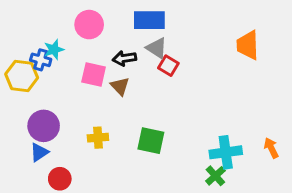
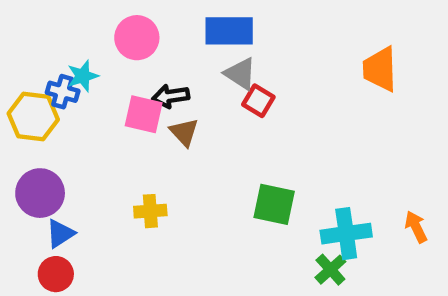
black arrow: (124, 58) -> (171, 96), moved
purple circle: (44, 126) -> (40, 193), moved
green square: (151, 141) -> (274, 204), moved
red circle: (60, 179) -> (56, 274), moved

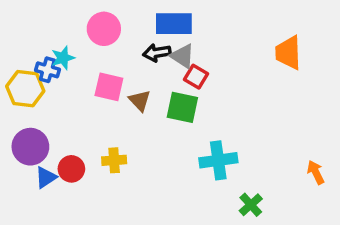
black arrow: (171, 96) -> (157, 53), moved
green square: (274, 204) -> (182, 107), moved
cyan cross: (346, 234) -> (218, 160), moved
red circle: (56, 274) -> (71, 169), moved

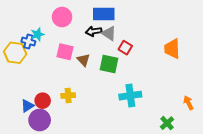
orange trapezoid: (288, 53) -> (172, 49), moved
red square: (196, 77) -> (125, 48), moved
purple circle: (30, 147) -> (40, 120), moved
green cross: (251, 205) -> (167, 123), moved

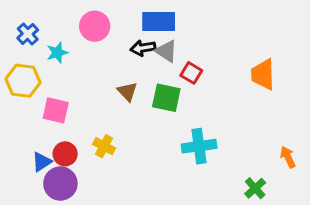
blue cross: (28, 42) -> (28, 34), moved, turned 32
pink square: (65, 52) -> (56, 110), moved
yellow cross: (68, 96) -> (104, 146), turned 32

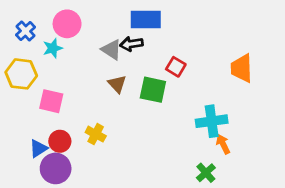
pink circle: (95, 26) -> (67, 24), moved
gray triangle: (166, 51) -> (111, 50), moved
cyan cross: (199, 146) -> (212, 121), moved
orange arrow: (288, 157) -> (223, 144), moved
green cross: (255, 188) -> (206, 173), moved

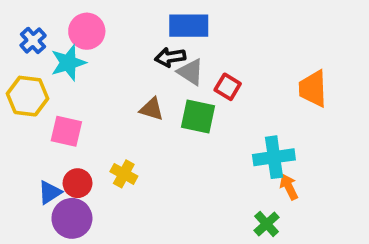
cyan star: (53, 48) -> (68, 63), size x1.4
gray triangle: (111, 50) -> (191, 72), moved
brown triangle: (117, 84) -> (152, 109), turned -30

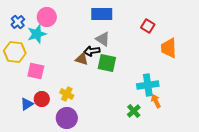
black arrow: (170, 57) -> (92, 51), moved
red square: (228, 87) -> (148, 26), moved
purple circle: (72, 218) -> (67, 118), moved
green cross: (267, 224) -> (134, 111), moved

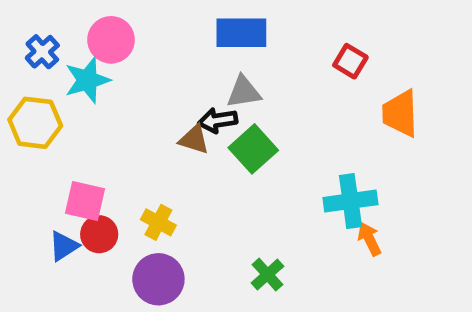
gray triangle: (103, 39) -> (244, 92), turned -42
green square: (107, 63) -> (253, 149), turned 36
pink square: (36, 71) -> (85, 201), moved
green cross: (134, 111) -> (267, 275), moved

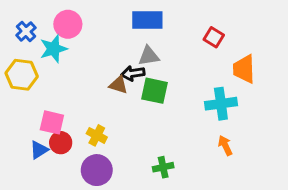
green square: (253, 149) -> (155, 91), turned -36
cyan cross: (350, 201) -> (221, 104), moved
green cross: (267, 275) -> (163, 167), turned 30

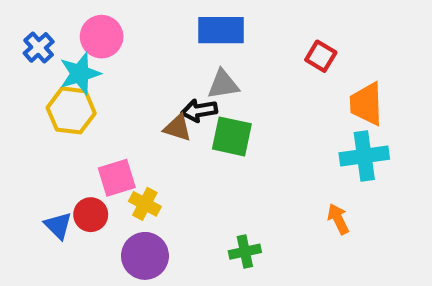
yellow hexagon: (22, 75) -> (71, 110), moved
cyan cross: (221, 104) -> (364, 156), moved
pink square: (52, 122) -> (117, 178), moved, turned -30
blue triangle: (39, 150) -> (58, 225), turned -42

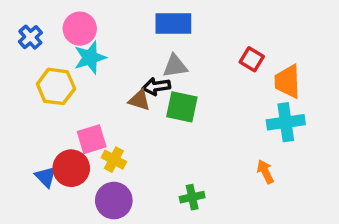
red square: (321, 56) -> (252, 59), moved
cyan star: (80, 74) -> (90, 58), moved
red circle: (91, 215) -> (71, 168), size x1.4

